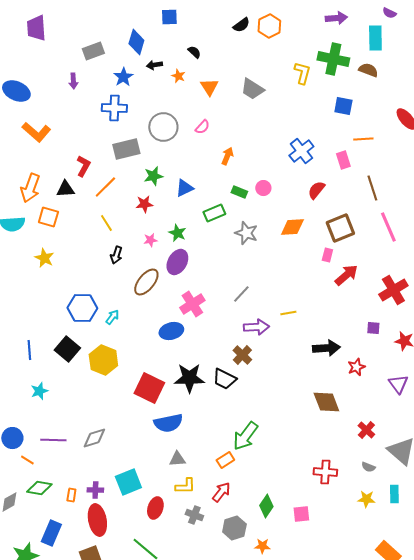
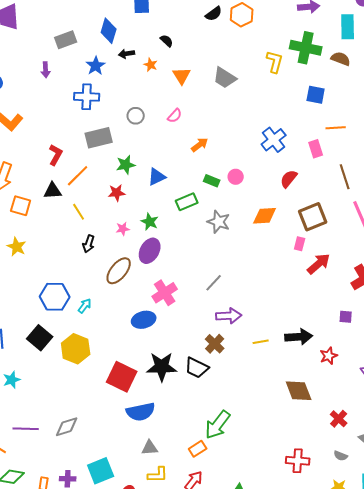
gray circle: (163, 127) -> (136, 116), size x0.6
orange arrow: (227, 156) -> (200, 145), turned 30
black triangle: (65, 189) -> (53, 191), moved
yellow line: (288, 313) -> (261, 342), moved

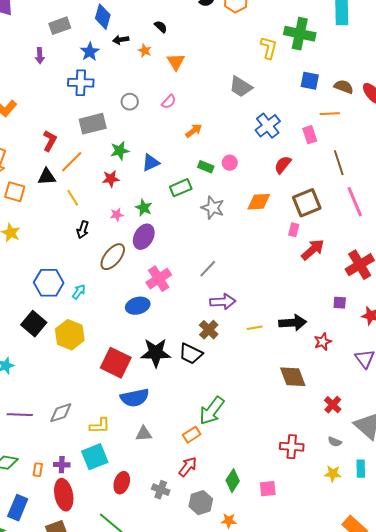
brown semicircle: (341, 59) -> (344, 87), moved
gray trapezoid: (225, 78) -> (241, 87), moved
yellow L-shape: (158, 475) -> (100, 426), moved

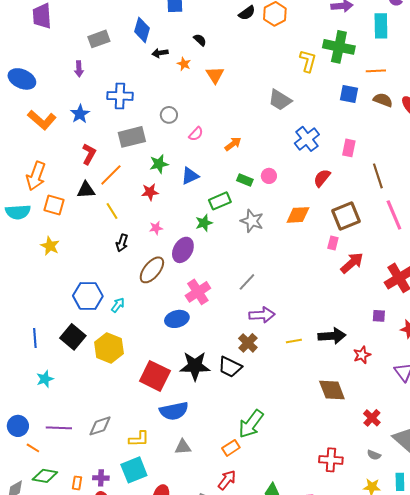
blue star: (90, 52) -> (80, 114), moved
pink semicircle: (169, 102) -> (196, 134), moved
orange line: (330, 114) -> (376, 71), moved
pink rectangle: (310, 135) -> (349, 148), turned 30
green star: (144, 208) -> (204, 223), moved, turned 30

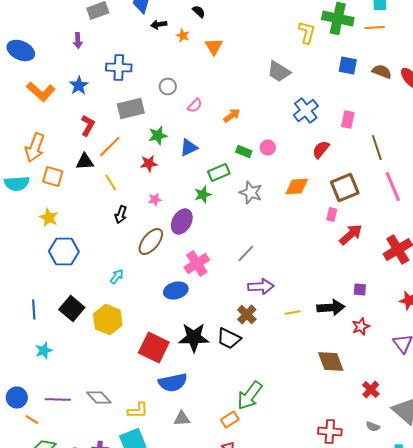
orange line: (376, 71) -> (375, 28), moved
blue hexagon: (88, 296) -> (64, 252), moved
purple square: (379, 316) -> (360, 290), moved
gray diamond: (100, 426) -> (99, 398), turned 65

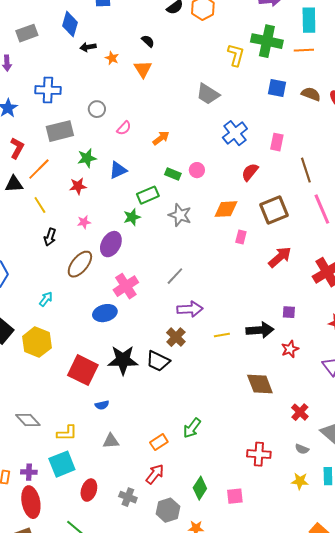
black semicircle: (199, 12) -> (148, 41), moved
pink rectangle: (332, 214) -> (241, 237), moved
blue semicircle: (173, 382) -> (102, 405), size x0.5
green arrow: (250, 396) -> (192, 428), moved, size x0.7

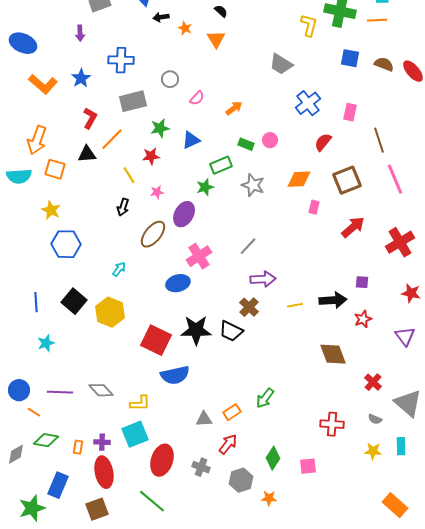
yellow line: (40, 205) -> (129, 175), moved
blue semicircle: (102, 405) -> (175, 375), size x2.0
gray triangle: (111, 441) -> (204, 419), moved
red ellipse: (89, 490) -> (162, 460), size x1.4

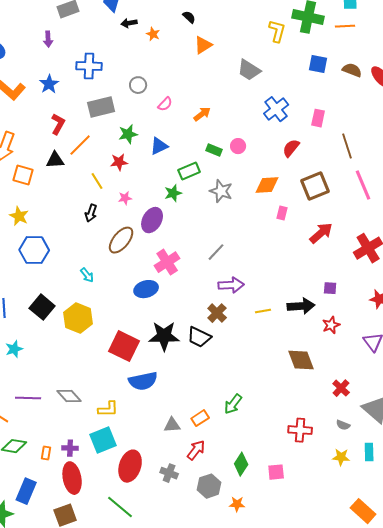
orange triangle: (216, 39) -> (203, 45), moved, turned 30
cyan arrow: (119, 269) -> (87, 275), turned 105

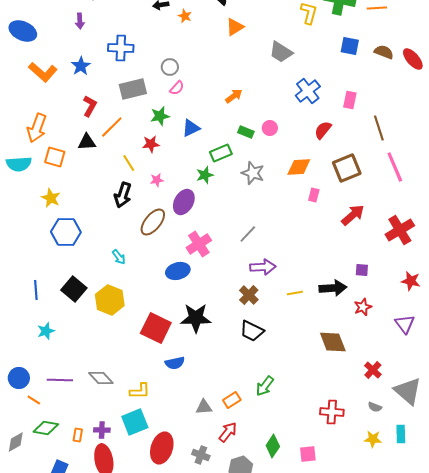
pink semicircle: (165, 104) -> (177, 88), moved
black arrow: (91, 213) -> (123, 195), size x1.4
black trapezoid: (199, 337) -> (252, 331), moved
blue semicircle: (143, 381) -> (175, 363), size x0.7

